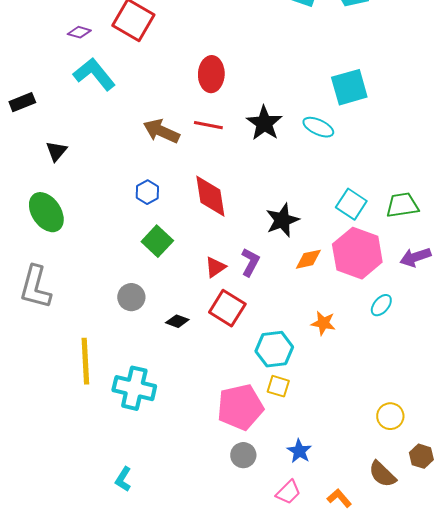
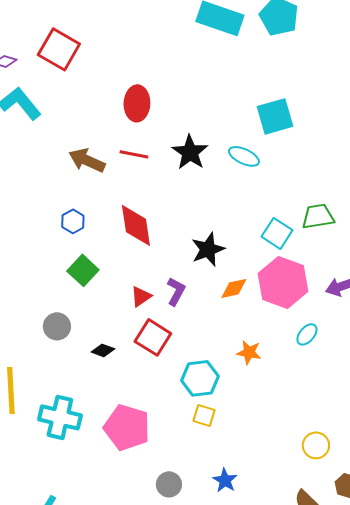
green trapezoid: (402, 205) -> (318, 216), moved
pink pentagon: (240, 407) -> (127, 427), moved, turned 30

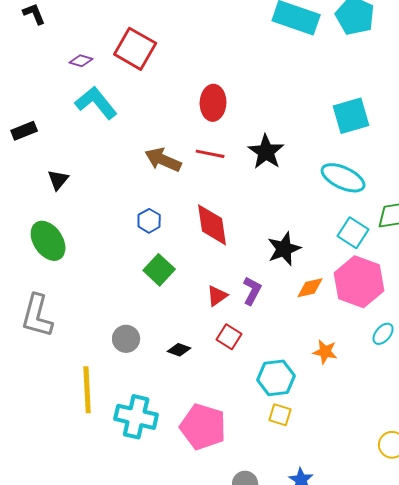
cyan ellipse: (244, 156) -> (343, 178), moved, size x1.4
gray circle: (57, 326) -> (126, 339), moved
red square: (153, 337) -> (229, 337), size x0.7

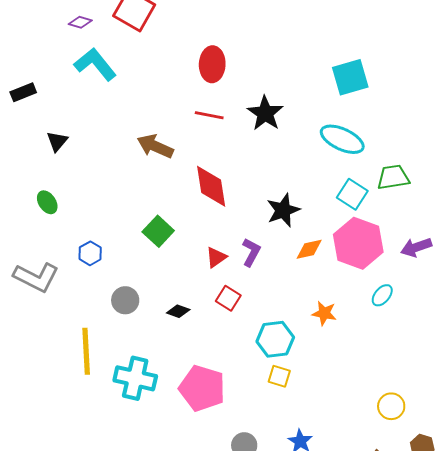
brown arrow: (163, 160) -> (155, 146), moved
blue hexagon: (149, 221) -> (90, 253), moved
green ellipse: (48, 241) -> (47, 202), size x0.6
gray L-shape: (37, 316) -> (36, 277), turned -78

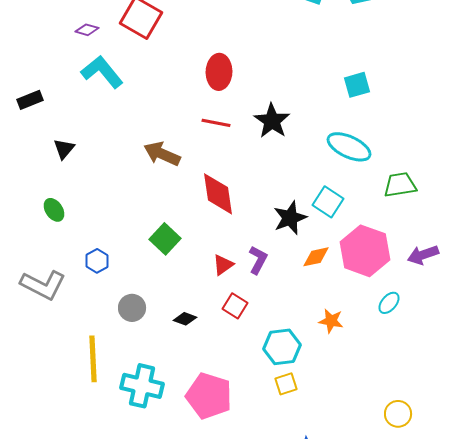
cyan square: (350, 77) -> (357, 85), size x0.7
cyan square: (352, 194) -> (328, 202), moved
yellow square: (279, 376) -> (286, 384), turned -35

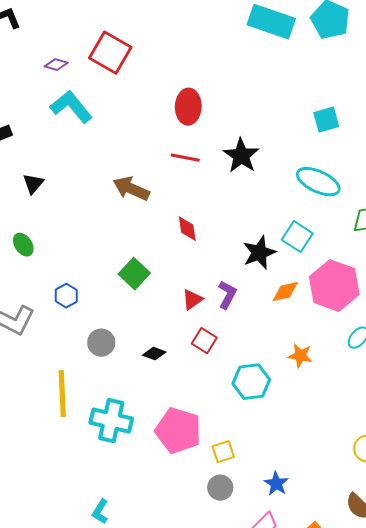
red diamond: (218, 194) -> (187, 229), size x0.6
yellow square: (286, 384) -> (223, 452), moved

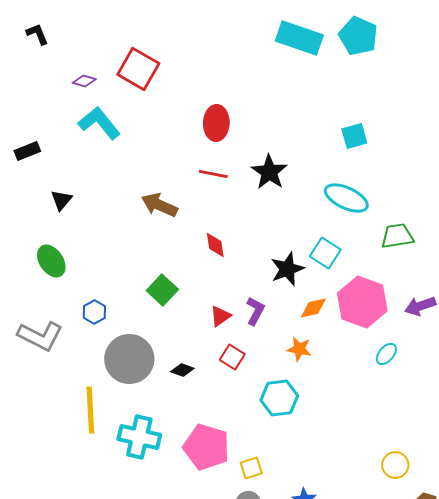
green ellipse: (23, 245) -> (51, 261), size x1.4
gray circle: (101, 343) -> (129, 359), size x1.8
orange star: (300, 356) -> (299, 349), moved

